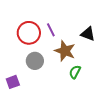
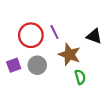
green semicircle: (75, 72) -> (80, 77), turned 136
purple square: (13, 82) -> (14, 65), moved

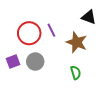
black triangle: (94, 36) -> (89, 17), moved
brown star: (69, 55) -> (77, 42), moved

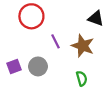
purple line: (51, 30) -> (55, 41), moved
red circle: (29, 33) -> (31, 16), moved

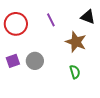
red circle: (31, 16) -> (16, 24), moved
purple line: (55, 41) -> (51, 20), moved

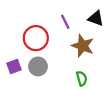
purple line: (51, 20) -> (65, 22), moved
red circle: (16, 24) -> (36, 38), moved

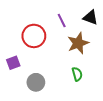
brown star: (83, 46) -> (78, 43), turned 30
gray circle: (38, 66) -> (36, 82), moved

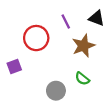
green semicircle: (77, 74) -> (82, 79), turned 144
gray circle: (36, 82) -> (56, 91), moved

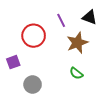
gray circle: (56, 91) -> (33, 84), moved

